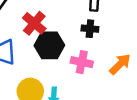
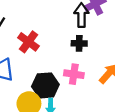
black hexagon: (49, 45) -> (45, 85), moved

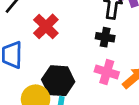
pink cross: (74, 74) -> (107, 72), moved

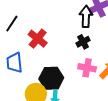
black cross: (105, 37) -> (83, 42), turned -32

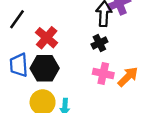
black hexagon: (51, 78) -> (45, 68), moved

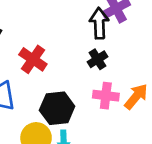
black hexagon: (45, 68) -> (57, 108), moved

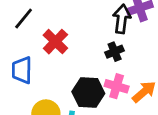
black hexagon: (57, 108) -> (88, 93), moved

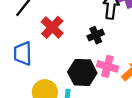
black cross: (115, 52) -> (96, 35), moved

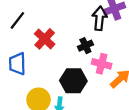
pink cross: (107, 66) -> (102, 64), moved

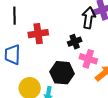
black line: (17, 20) -> (15, 16), turned -42
red cross: (45, 39) -> (38, 34), turned 36

